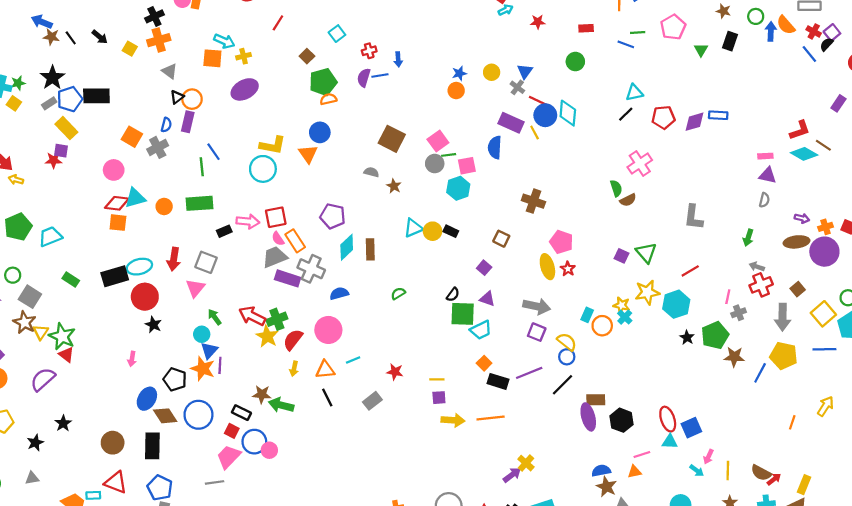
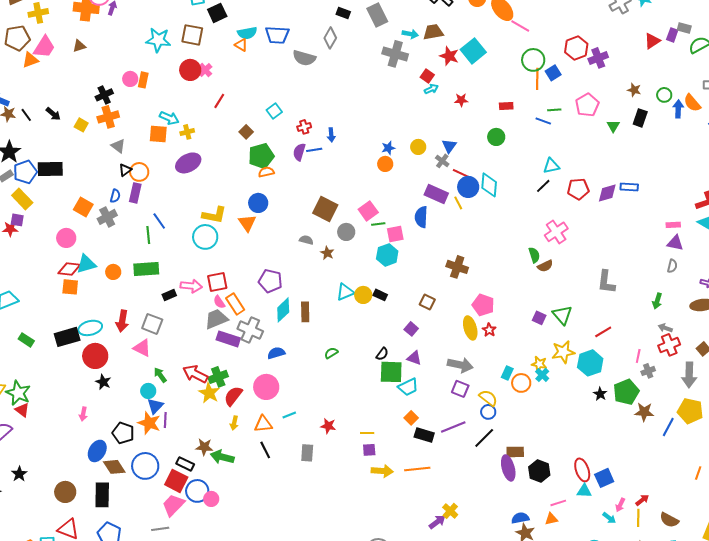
gray circle: (435, 164) -> (346, 232), moved
pink triangle: (195, 288) -> (142, 348), turned -42
gray rectangle: (372, 401) -> (307, 453), turned -48
red square: (232, 431) -> (176, 481), size x1.6
red arrow: (774, 479) -> (642, 500), moved

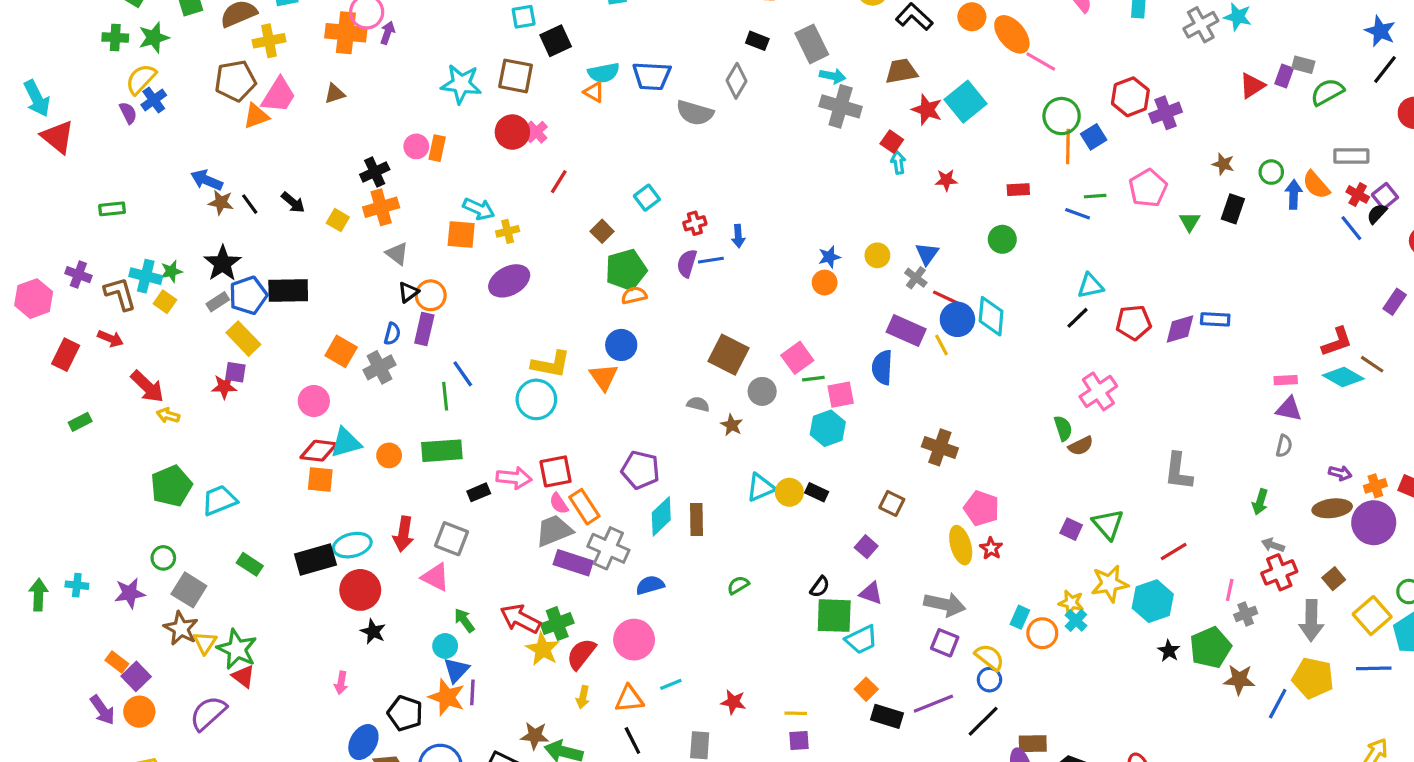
cyan arrow: (410, 34) -> (833, 76), moved
cyan arrow: (431, 89) -> (898, 162), turned -72

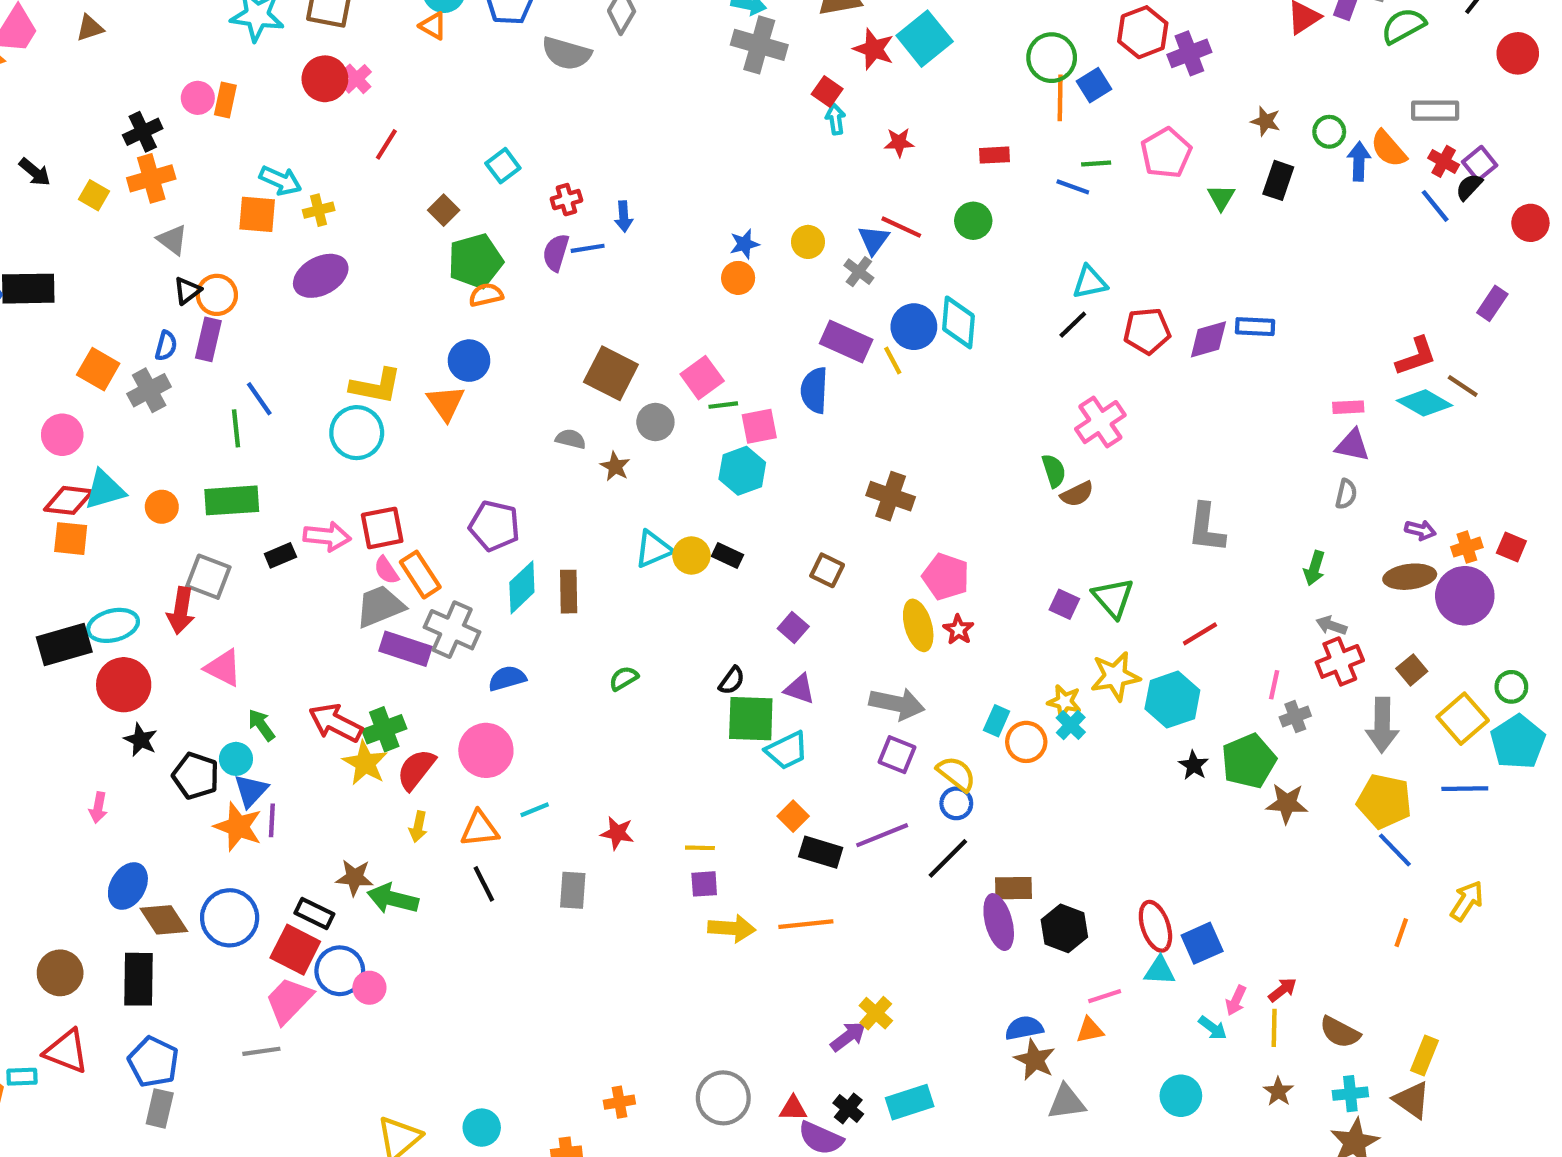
red line: (948, 299) -> (901, 227), moved
gray square: (452, 539) -> (208, 577), moved
blue line: (1278, 704) -> (1395, 850), moved, turned -72
black pentagon: (405, 713) -> (196, 776), moved

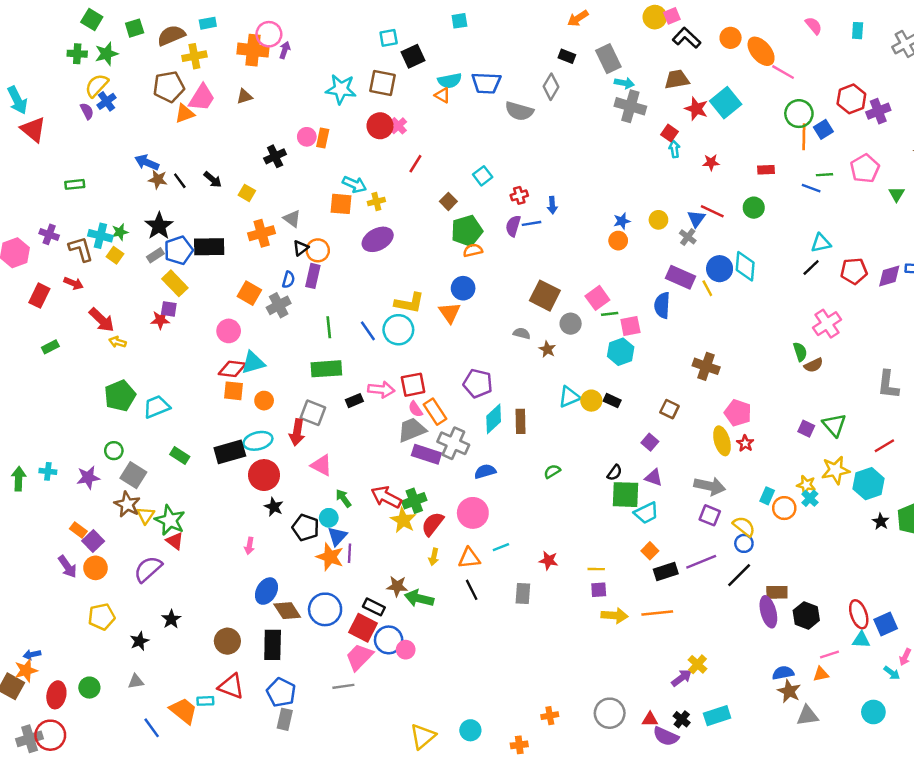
orange cross: (151, 178) -> (262, 233), moved
blue line: (259, 399) -> (368, 331), moved
orange circle: (162, 507) -> (264, 401), moved
black rectangle: (821, 852) -> (666, 572), turned -35

